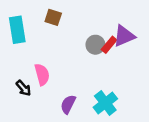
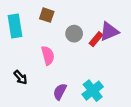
gray circle: (95, 45) -> (74, 34), moved
pink semicircle: (42, 74) -> (48, 56), moved

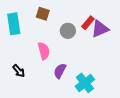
red rectangle: (96, 39) -> (88, 23), moved
purple semicircle: (60, 92) -> (60, 71), moved

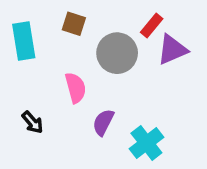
red rectangle: (88, 23) -> (152, 25), moved
gray circle: (68, 31) -> (117, 53), size x1.5

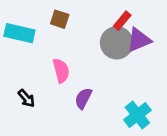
cyan rectangle: (24, 41) -> (19, 33), turned -68
gray circle: (117, 53) -> (117, 43), moved
cyan cross: (146, 143) -> (137, 115), moved

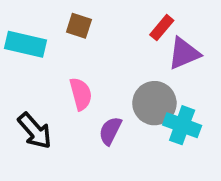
gray circle: (117, 43) -> (154, 103), moved
black arrow: (26, 98) -> (35, 131), size x1.5
cyan cross: (137, 115) -> (182, 125), moved, turned -32

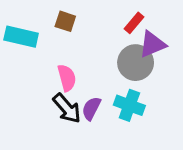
gray circle: (154, 103) -> (136, 63), moved
cyan cross: (182, 125) -> (129, 105), moved
black arrow: (35, 131) -> (67, 108), moved

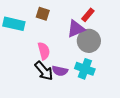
purple triangle: (152, 44) -> (76, 29), moved
purple semicircle: (91, 108) -> (60, 71), turned -105

